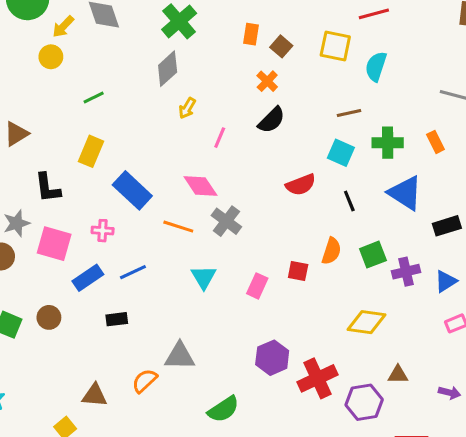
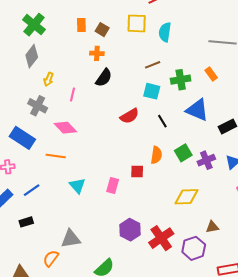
orange cross: (267, 81) -> (97, 53), turned -32
gray cross: (226, 221) -> (38, 106), moved

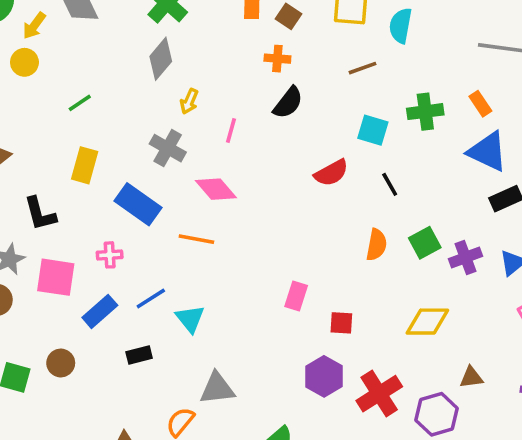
brown line: (153, 65) -> (363, 68), moved
blue triangle: (197, 110) -> (488, 152), moved
red square: (137, 171) -> (341, 323), moved
cyan triangle: (77, 186) -> (190, 319), moved

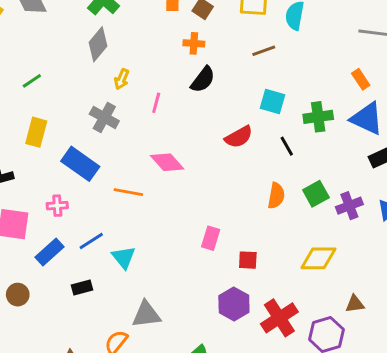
green cross: (425, 112) -> (318, 117), moved
pink diamond: (216, 189) -> (167, 162), moved

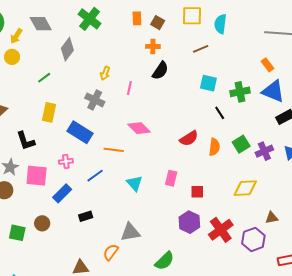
gray diamond: (98, 44) -> (67, 49), moved
red semicircle: (239, 137) -> (189, 138), moved
blue line: (91, 241) -> (95, 176), moved
cyan triangle: (124, 257) -> (135, 183), moved

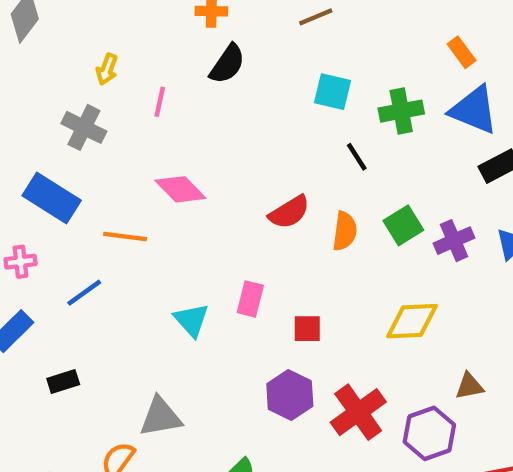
cyan triangle: (135, 183) -> (191, 320), moved

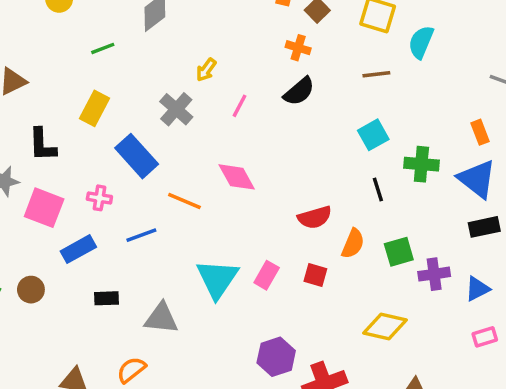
cyan square: (333, 92) -> (373, 135), turned 32
cyan triangle: (191, 320) -> (217, 279), size x1.5
red square: (307, 329) -> (315, 275), moved
gray triangle: (160, 417) -> (161, 318), moved

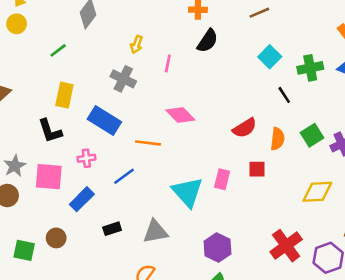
black L-shape: (42, 145) -> (50, 131), moved
purple hexagon: (276, 357) -> (217, 248), moved

